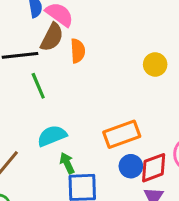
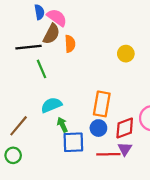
orange rectangle: (122, 134) -> (102, 104), turned -60
blue circle: (131, 166) -> (98, 128), moved

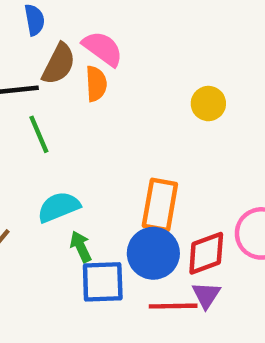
pink semicircle: (57, 18) -> (103, 48), moved
blue circle: (98, 128) -> (153, 253), size x1.5

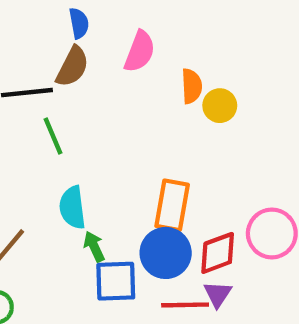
blue semicircle: (34, 20) -> (79, 23), moved
pink semicircle: (103, 48) -> (140, 51), moved, turned 75
orange semicircle: (96, 84) -> (192, 86), moved
cyan semicircle: (59, 207) -> (72, 207), turned -75

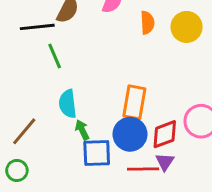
yellow circle: (220, 106) -> (187, 27), moved, size x1.4

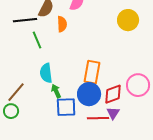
orange semicircle: (147, 23) -> (62, 24), moved
green circle: (17, 170) -> (11, 111), moved

